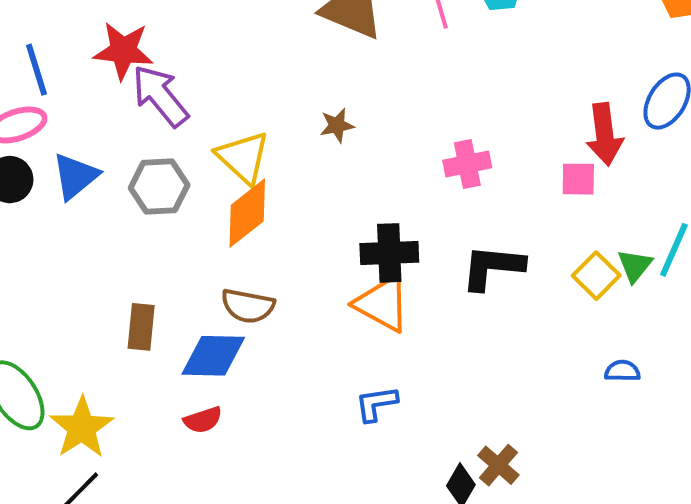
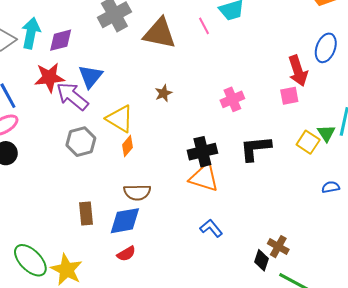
blue triangle: (75, 176) -> (90, 76), moved
orange diamond: (247, 213) -> (128, 146), size x0.6
blue L-shape: (376, 404) -> (211, 228), turned 70

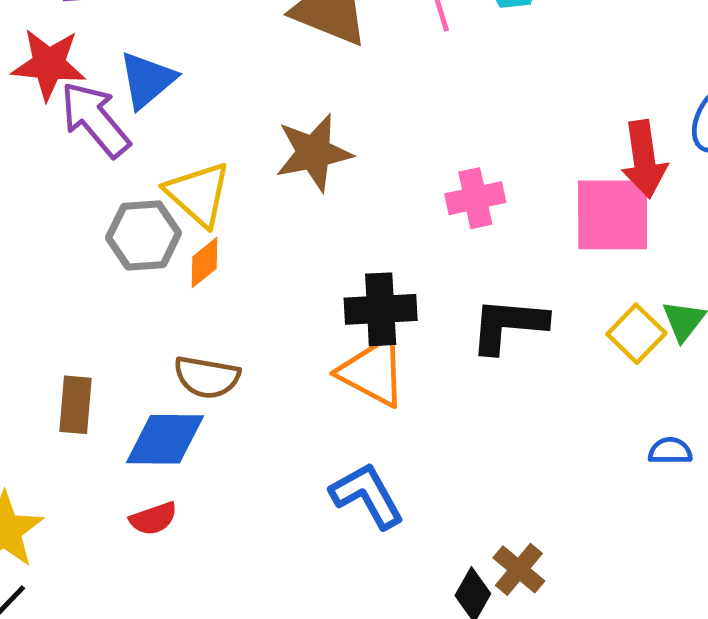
brown star: (163, 93) -> (314, 153), size x1.8
pink square: (289, 96) -> (613, 215), size x1.8
gray hexagon: (81, 142) -> (144, 235), moved
blue L-shape: (211, 228) -> (367, 496), size x1.4

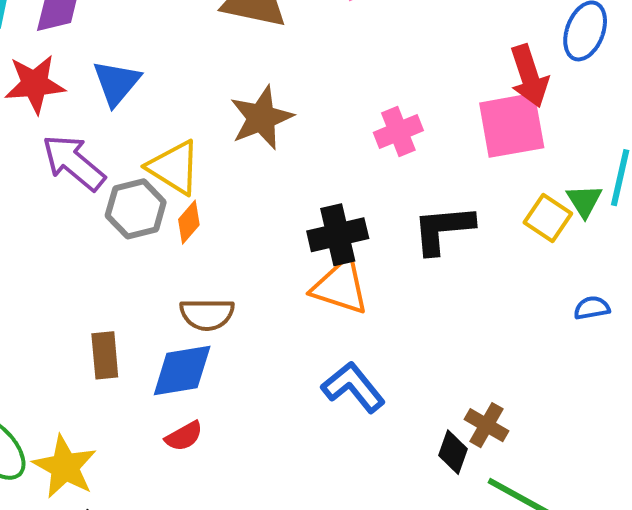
purple arrow: (95, 119) -> (74, 162), moved

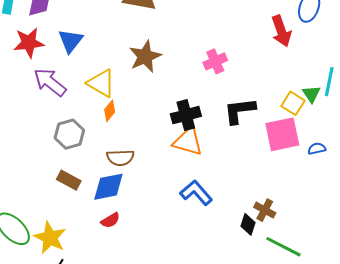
pink square: (512, 125) -> (282, 134), moved
gray hexagon: (136, 209) -> (69, 134), moved
brown rectangle: (105, 355) -> (69, 180), turned -55

